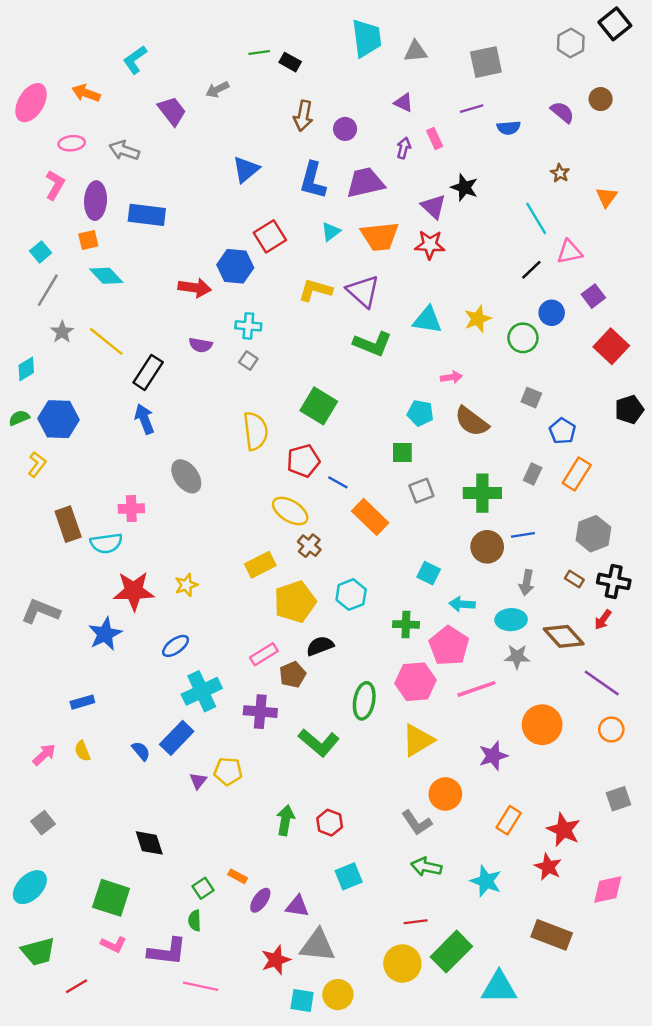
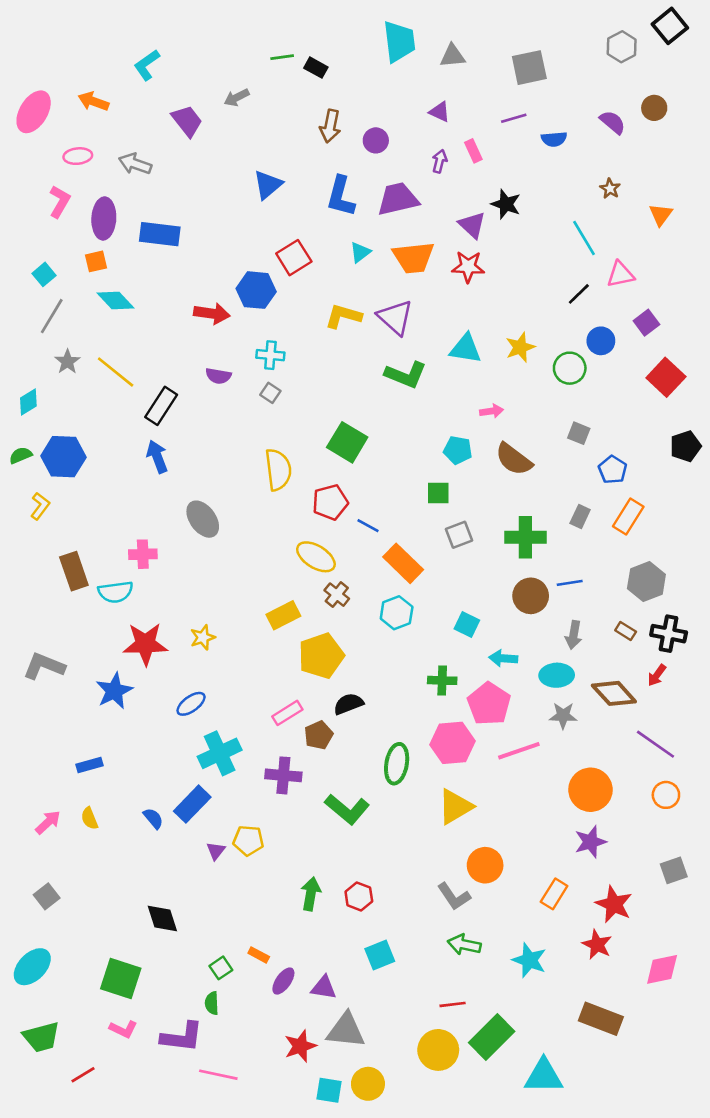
cyan hexagon: (351, 595) -> (397, 613), moved
purple star: (493, 756) -> (590, 842), moved

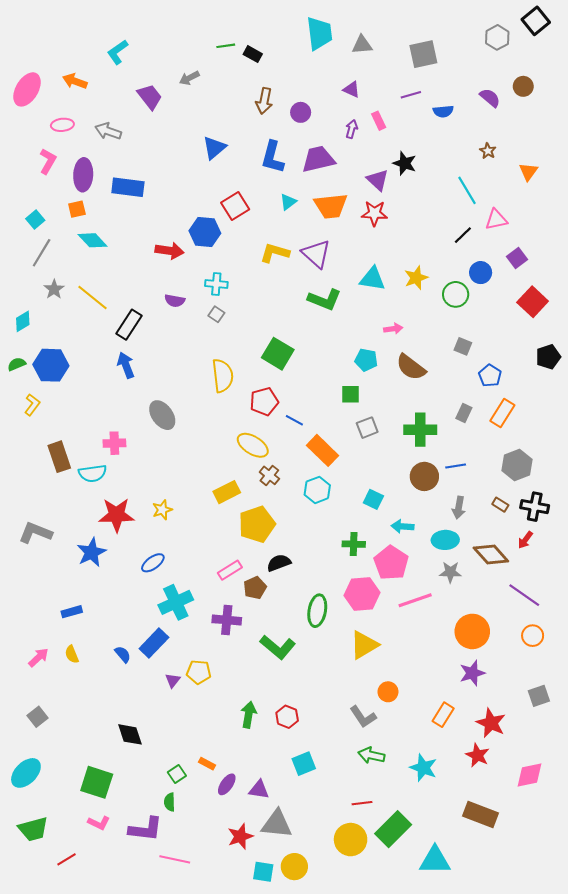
orange circle: (485, 865) -> (388, 692), size x0.7

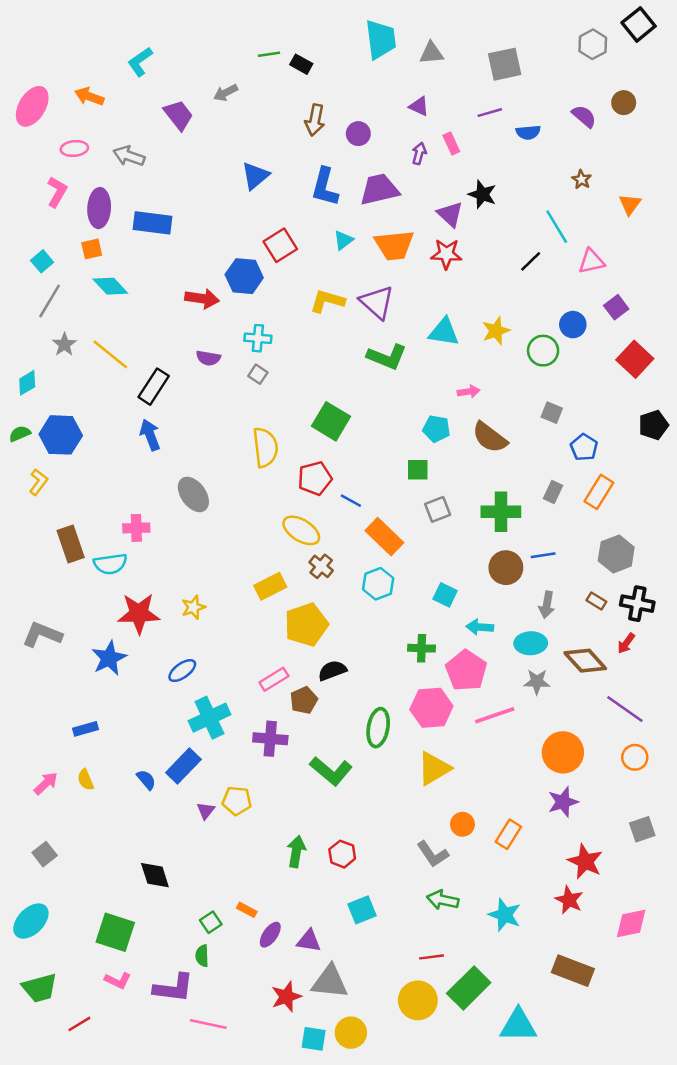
black line: (463, 235) -> (531, 261), moved
orange rectangle: (443, 715) -> (508, 834), moved

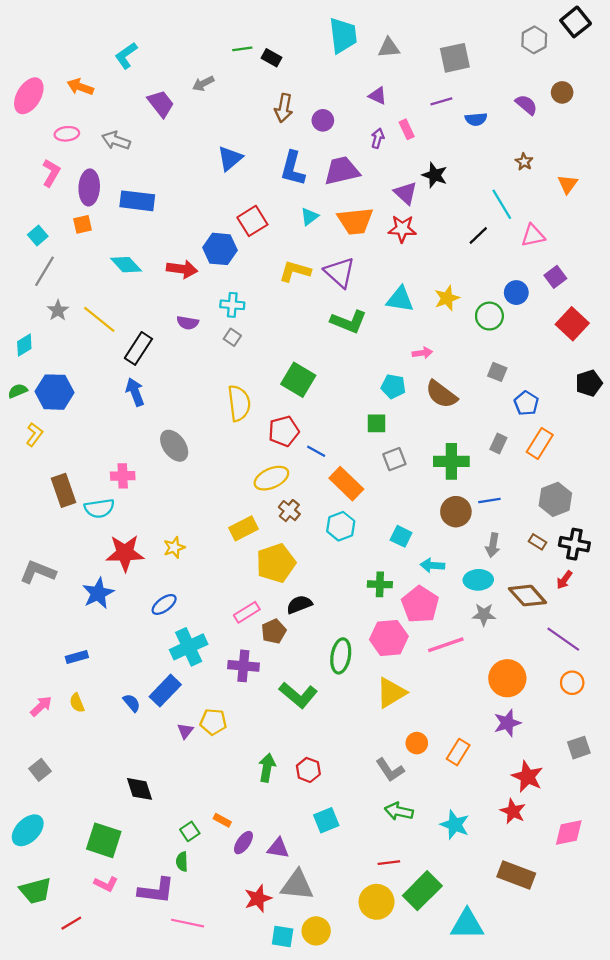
cyan diamond: (110, 286) -> (126, 265), moved
yellow ellipse: (301, 530) -> (271, 478), turned -56

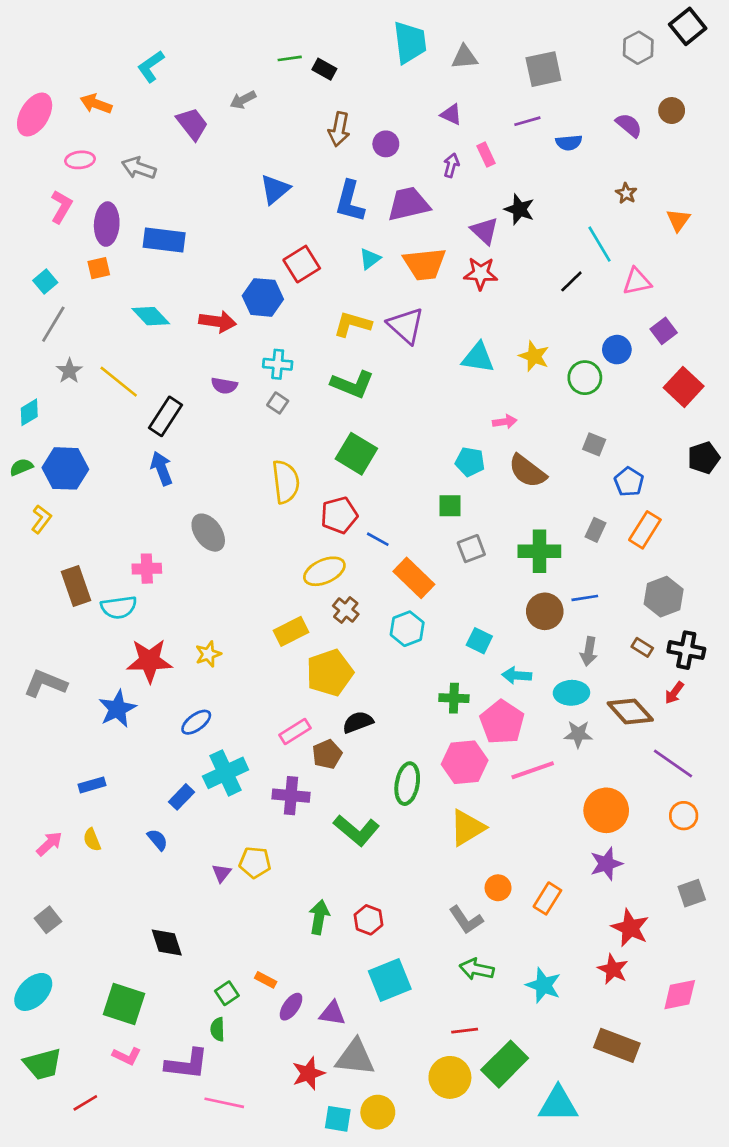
yellow star: (447, 298) -> (534, 356), turned -30
green L-shape: (349, 322) -> (352, 384), moved
blue rectangle: (165, 691) -> (181, 797), moved, size x0.7
cyan square: (326, 820) -> (390, 980), size x1.4

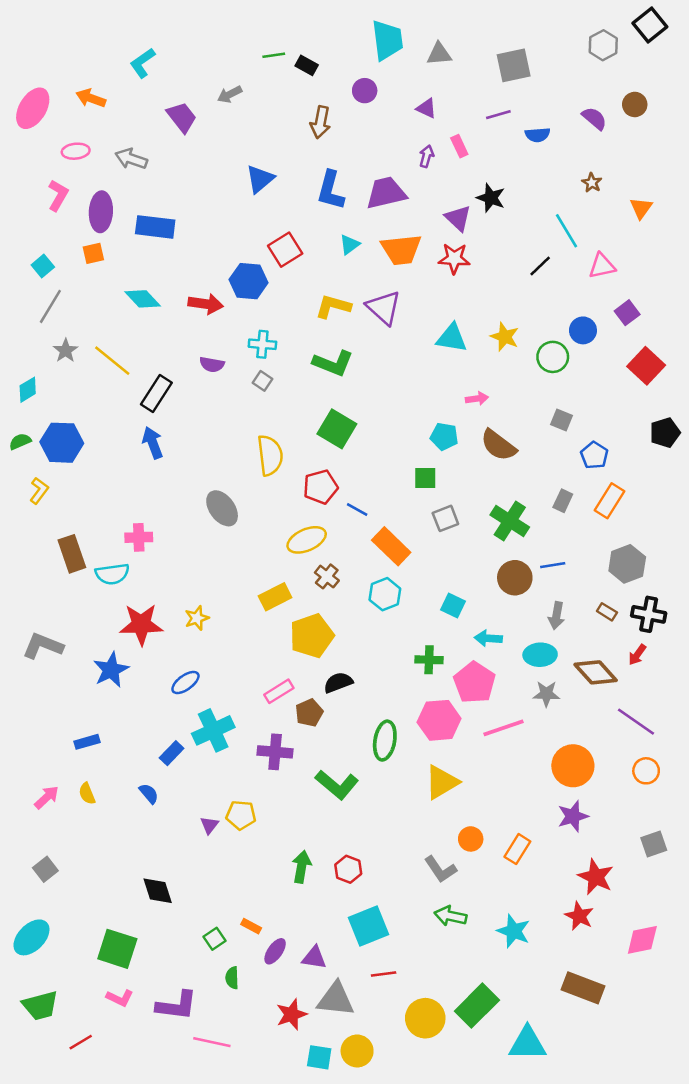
purple circle: (386, 144) -> (365, 91), moved
gray ellipse: (208, 533) -> (222, 508), moved
green cross: (539, 551) -> (510, 521), turned 33
green semicircle: (218, 1029) -> (232, 978), moved
red line: (465, 1031) -> (384, 974), moved

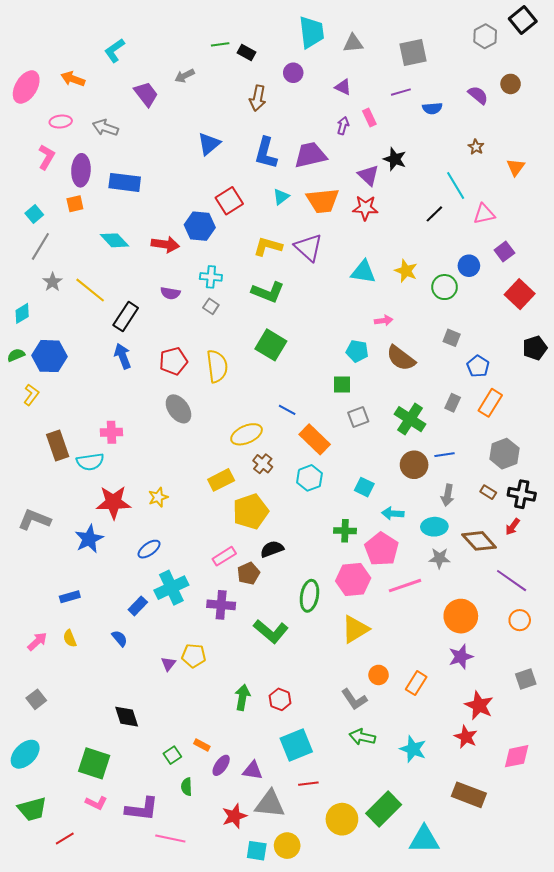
red pentagon: (320, 487) -> (173, 361), moved

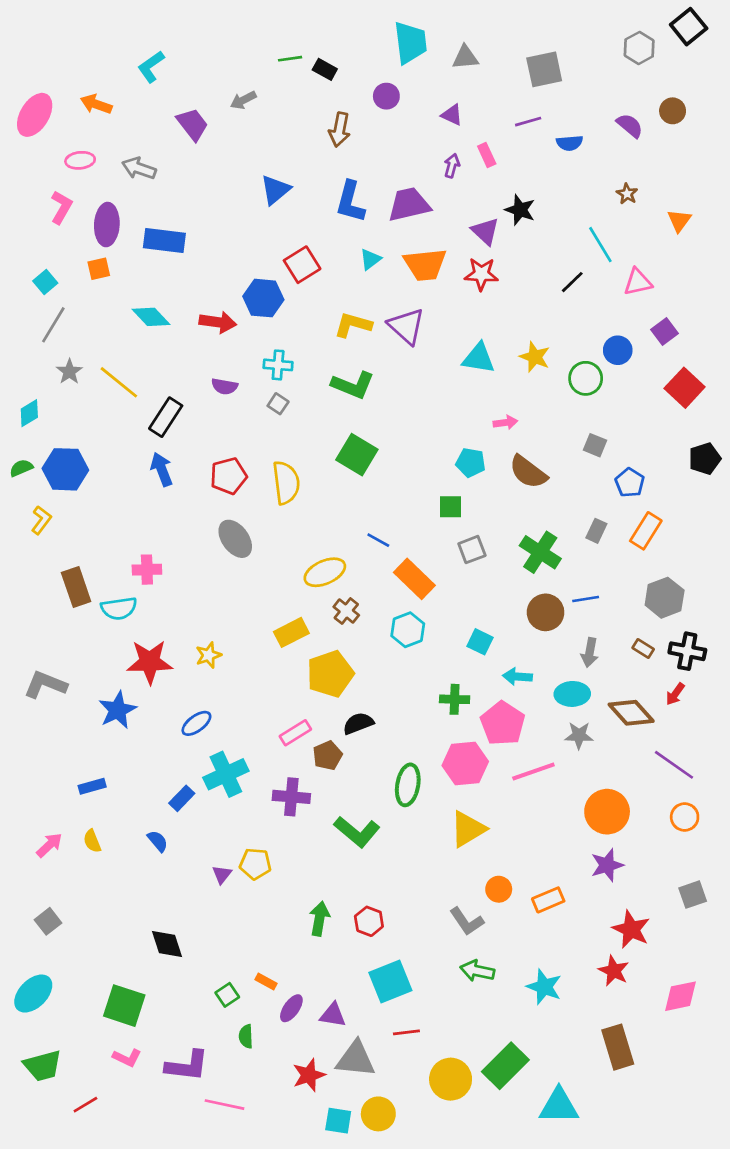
orange rectangle: (416, 683) -> (548, 900), turned 35
brown rectangle: (469, 795) -> (618, 1047), turned 52

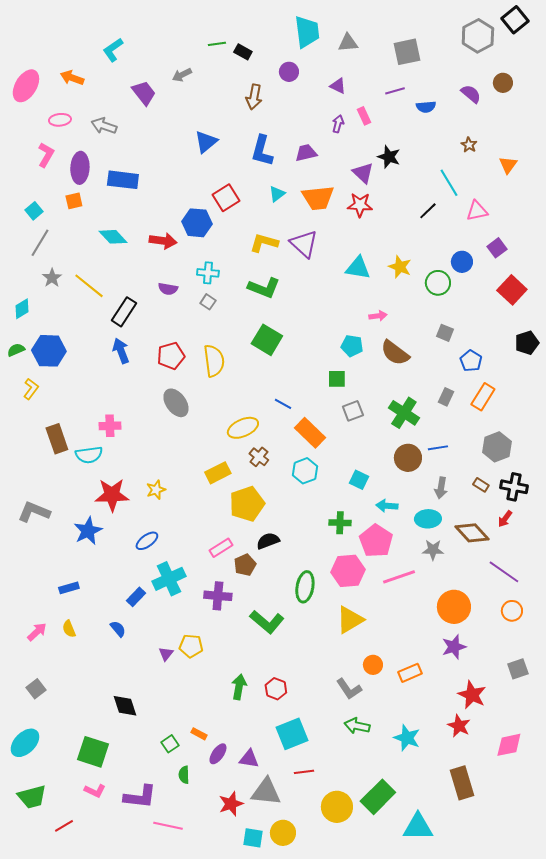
gray hexagon: (639, 48) -> (478, 36), size x1.4
purple trapezoid: (409, 204) -> (306, 153), size x0.7

